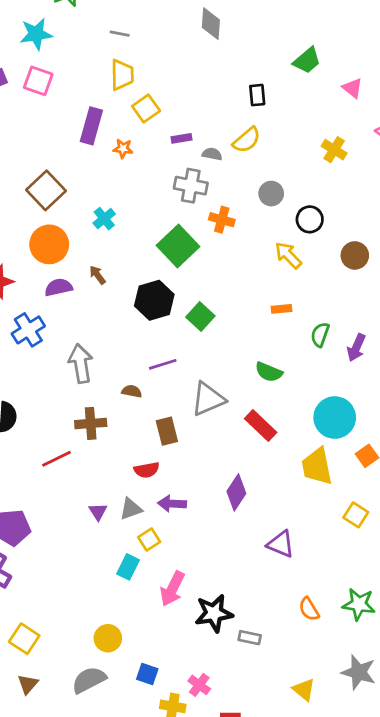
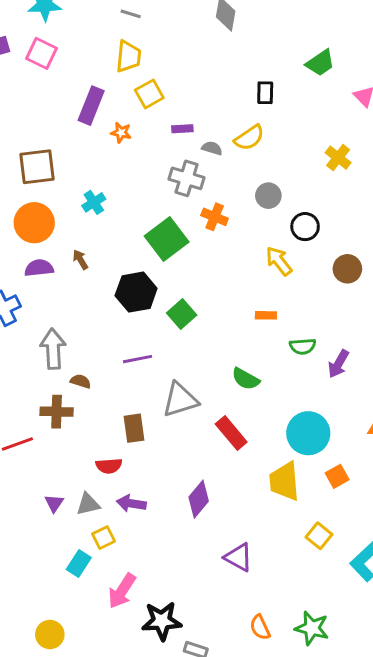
brown square: (46, 190) -> (37, 167), turned 30
green semicircle: (320, 335) -> (303, 346), turned -120
brown semicircle: (132, 391) -> (81, 381), moved

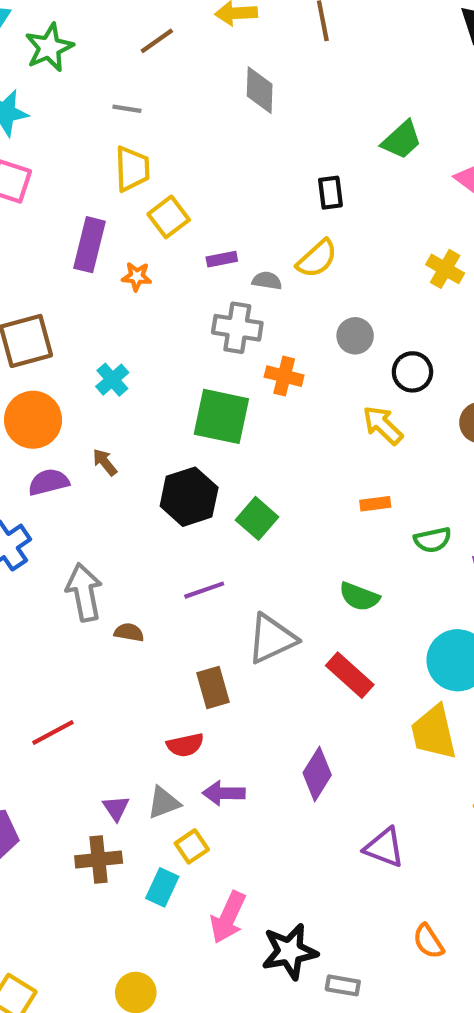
green square: (167, 239) -> (221, 416), turned -33
brown cross: (57, 412) -> (99, 859), moved

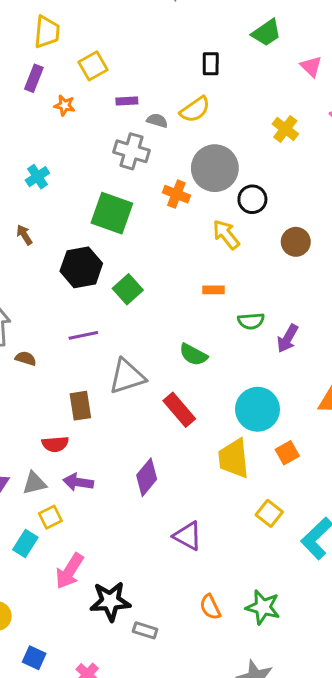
yellow trapezoid: (132, 169) -> (47, 32), moved
purple rectangle: (90, 245) -> (34, 78), size x0.7
gray circle: (355, 336) -> (215, 168), size x1.8
orange cross: (284, 376) -> (176, 194), moved

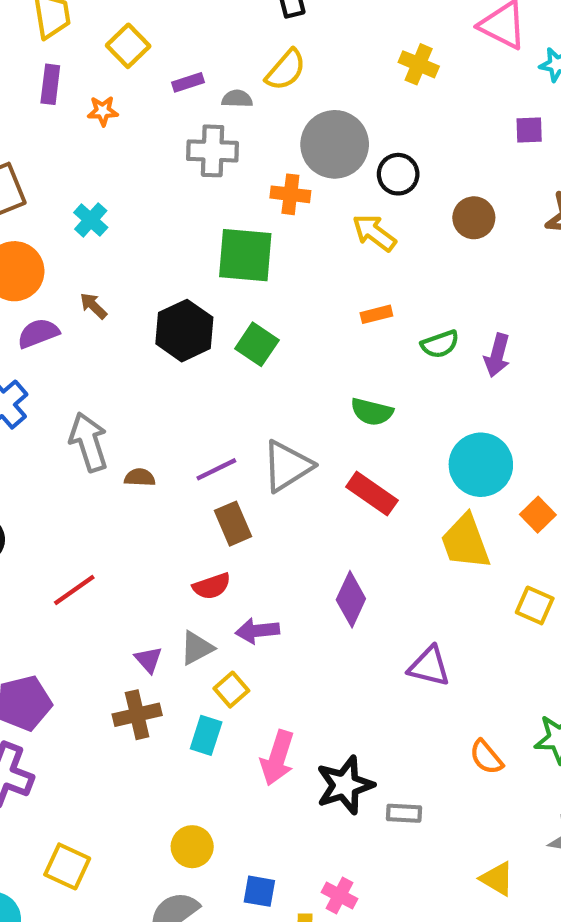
green square: (112, 213) -> (245, 255), moved
purple line: (83, 335) -> (216, 469), moved

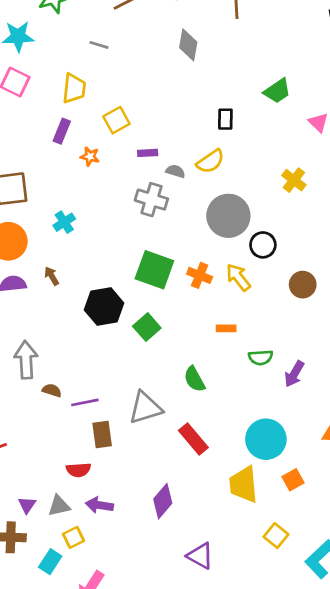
orange cross: (290, 194) -> (200, 275), moved
green semicircle: (372, 412) -> (194, 379), moved, turned 32
purple line: (216, 469) -> (85, 402), moved

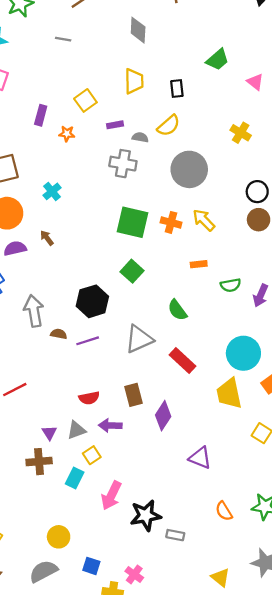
yellow trapezoid: (74, 88) -> (134, 81), moved
black circle: (263, 245) -> (257, 192), moved
black hexagon: (104, 306) -> (92, 301), moved
brown rectangle: (102, 434) -> (134, 395), moved

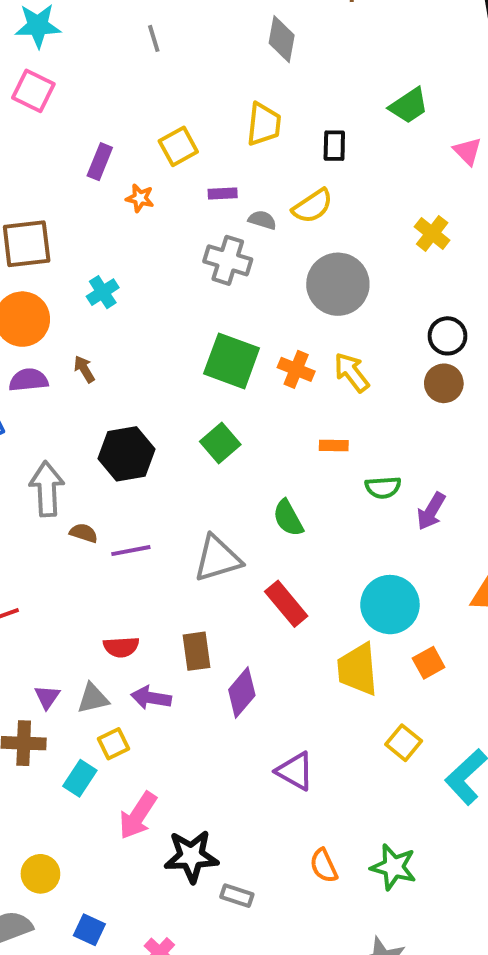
gray line: (63, 39) -> (154, 38), turned 56
black hexagon: (92, 301) -> (126, 454), moved

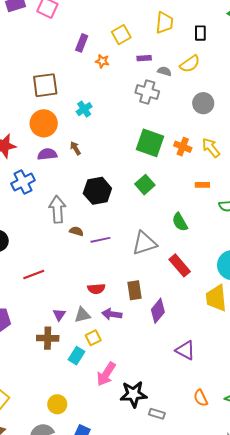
gray circle: (338, 284) -> (203, 103), size x0.7

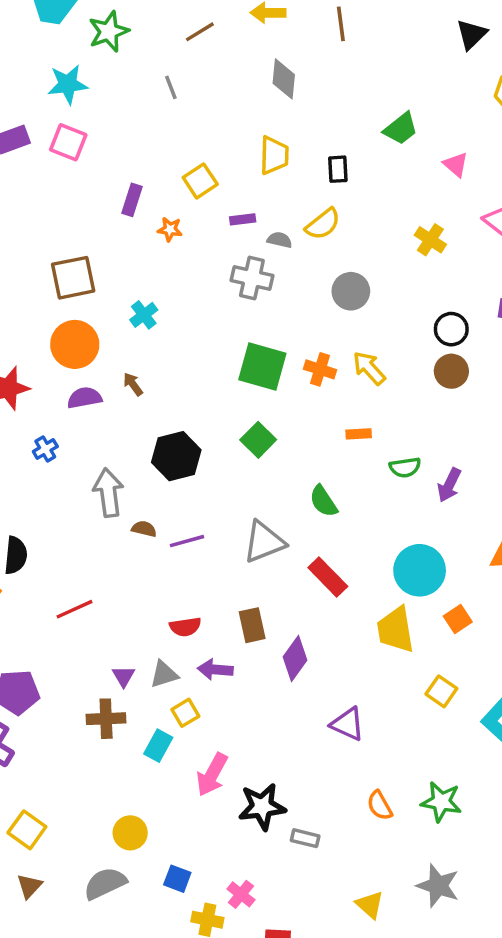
blue cross: (23, 182) -> (45, 449), size x0.6

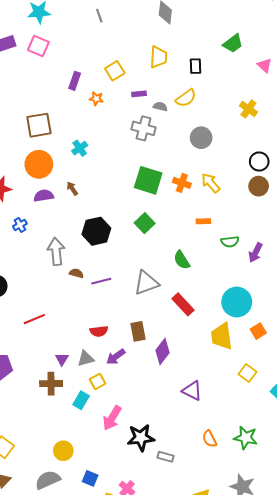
purple arrow: (215, 670) -> (116, 357), turned -42

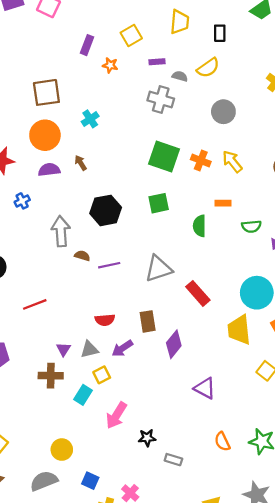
green square: (145, 223) -> (159, 203), turned 30
green semicircle: (182, 260) -> (199, 226), moved, turned 30
black star: (141, 438) -> (147, 438), size x0.6

